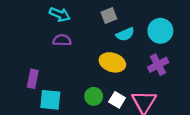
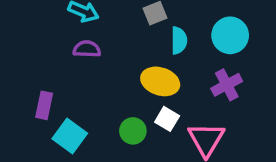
cyan semicircle: (125, 34) -> (179, 40), turned -66
cyan square: (50, 100) -> (70, 136), turned 30
white square: (117, 100) -> (167, 119), moved

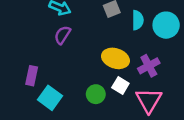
cyan semicircle: (179, 40) -> (138, 20), moved
purple semicircle: (87, 49) -> (62, 35), turned -60
purple cross: (227, 85) -> (149, 66), moved

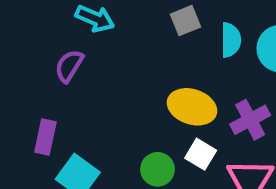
purple semicircle: (62, 35) -> (69, 66), moved

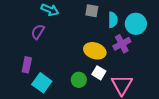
gray square: (186, 21) -> (92, 11), turned 32
purple cross: (250, 120) -> (122, 44), moved

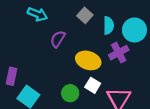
gray square: (92, 11) -> (85, 15), turned 32
purple semicircle: (38, 32) -> (58, 39), moved

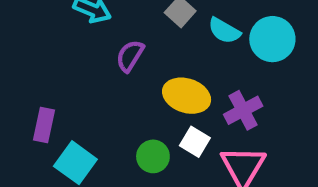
cyan semicircle: (109, 25) -> (224, 31), turned 120
purple cross: (119, 53) -> (243, 110), moved

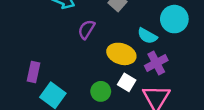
cyan semicircle: (224, 31) -> (147, 36), moved

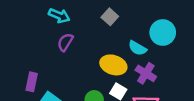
purple semicircle: (87, 29) -> (65, 42), moved
purple cross: (156, 63) -> (146, 73), turned -30

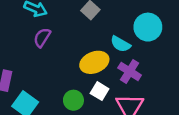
yellow ellipse: (113, 65) -> (94, 62), turned -40

